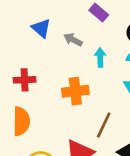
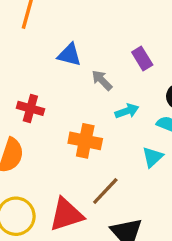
blue triangle: (41, 28) -> (69, 55), turned -45
cyan arrow: (100, 57) -> (127, 111), turned 54

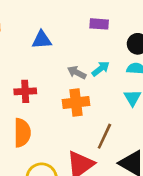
purple rectangle: (142, 59) -> (99, 24), turned -36
gray arrow: (102, 80) -> (77, 72), moved

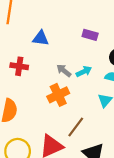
red cross: (25, 91) -> (19, 66), moved
orange cross: (76, 102) -> (58, 95), turned -30

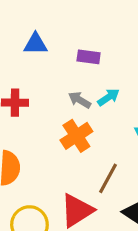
purple rectangle: (90, 35) -> (89, 57), moved
blue triangle: (41, 38) -> (35, 44), moved

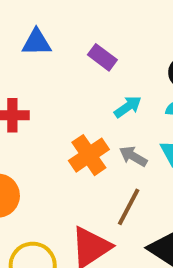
purple rectangle: (89, 57) -> (102, 57), turned 30
gray arrow: (80, 100) -> (133, 156), moved

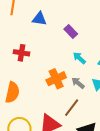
cyan arrow: (128, 107) -> (79, 58), turned -112

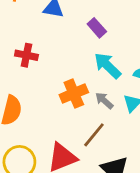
cyan arrow: (79, 58) -> (107, 66), size x1.5

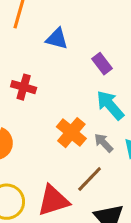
orange cross: (74, 94) -> (71, 133), turned -32

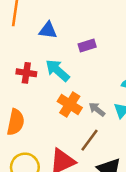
purple rectangle: (102, 64) -> (87, 46), turned -63
cyan arrow: (110, 105) -> (58, 70), moved

